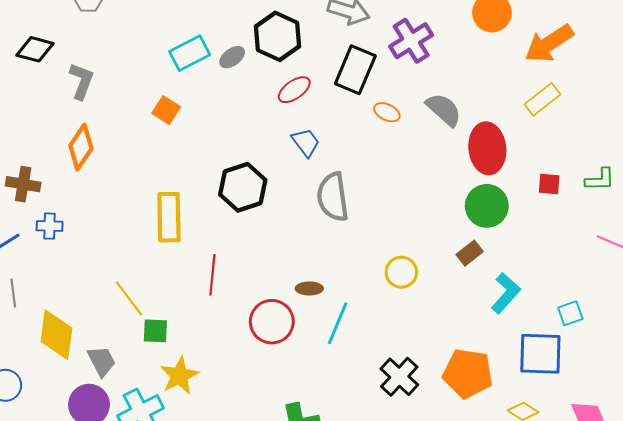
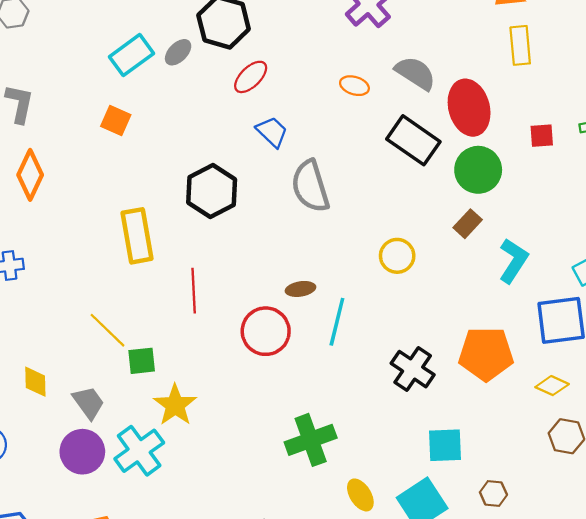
black rectangle: (355, 70) -> (413, 140), moved, turned -69
yellow rectangle: (542, 99) -> (520, 45), turned -48
yellow diamond: (56, 335) -> (35, 382), size x0.6

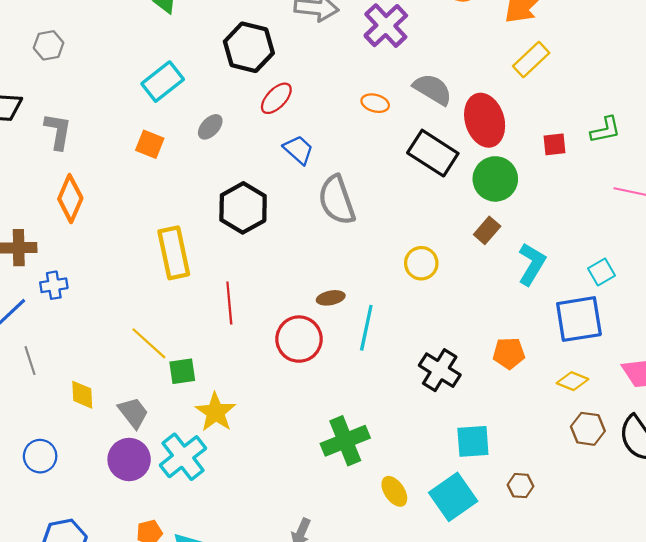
yellow rectangle: (520, 45) -> (531, 59), turned 54
gray ellipse: (178, 52) -> (210, 127), moved
orange pentagon: (486, 354) -> (509, 353), size x0.6

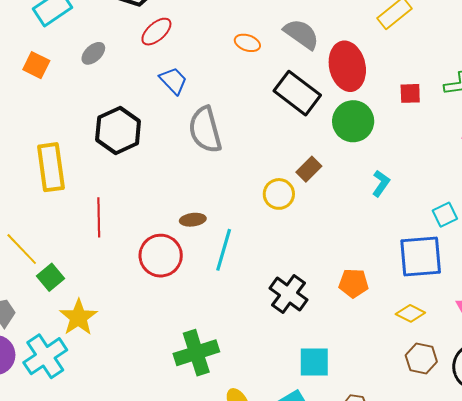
brown rectangle: (487, 230) -> (309, 169), moved
cyan L-shape: (532, 264) -> (381, 183), moved, size x0.7
green square: (182, 371) -> (51, 277), turned -36

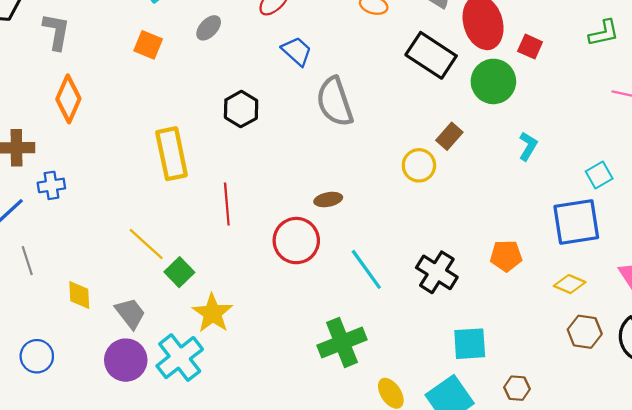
red square: (410, 93) -> (530, 47), moved, turned 30
black hexagon: (118, 130) -> (241, 109), size x0.7
cyan line: (224, 250) -> (366, 269), moved, turned -48

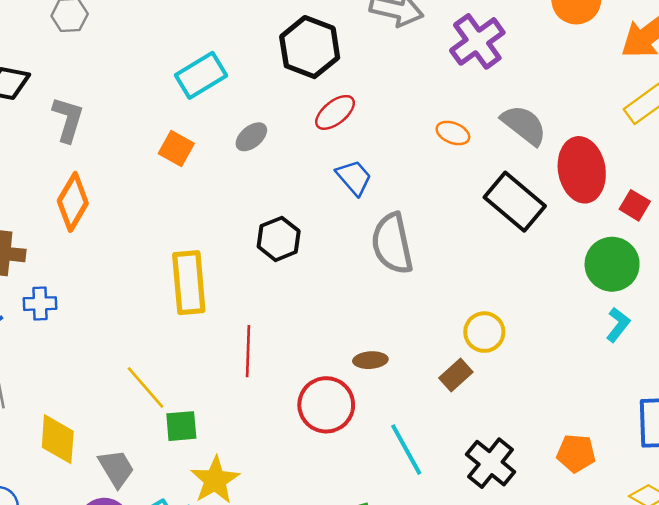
green circle: (493, 81) -> (612, 264), moved
brown rectangle: (449, 136) -> (456, 375), moved
green square: (179, 272) -> (181, 426), turned 32
yellow diamond: (79, 295) -> (58, 439), size x1.4

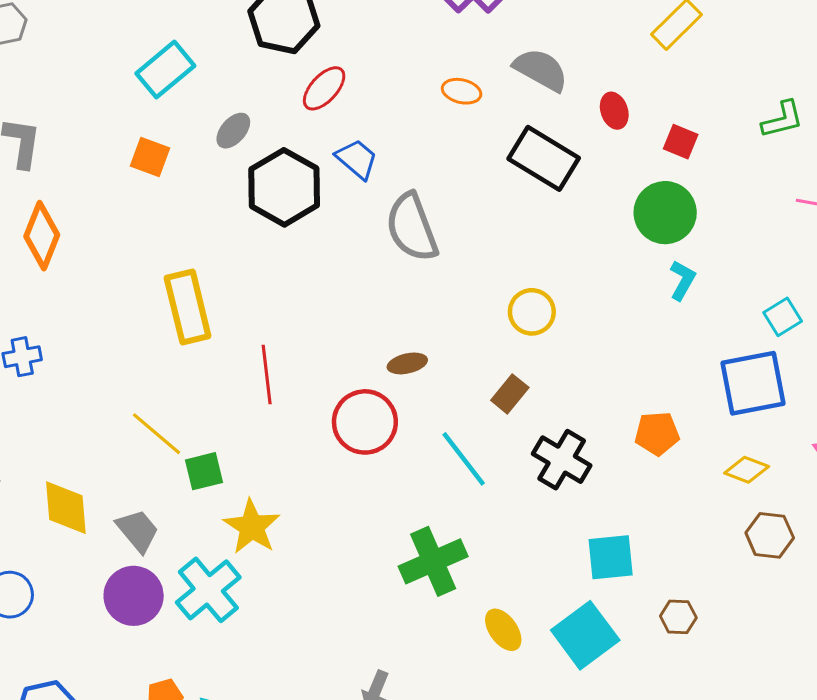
red ellipse: (582, 170) -> (614, 111), size x0.5
black hexagon: (279, 239) -> (284, 187), moved, size x1.5
brown rectangle: (456, 375) -> (510, 394), moved

